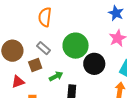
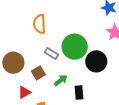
gray rectangle: (43, 48) -> (51, 53), moved

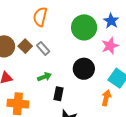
green circle: (75, 47) -> (84, 27), moved
brown square: (38, 73) -> (25, 46), moved, turned -32

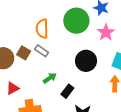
orange semicircle: (40, 17) -> (42, 29), moved
black rectangle: (58, 94) -> (67, 91), turned 40

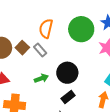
black circle: (86, 61) -> (67, 73), moved
black rectangle: (67, 91) -> (68, 97), moved

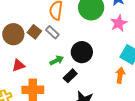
black rectangle: (68, 97) -> (70, 76), moved

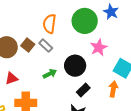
pink star: (119, 23) -> (99, 47), moved
black rectangle: (70, 76) -> (83, 90), moved

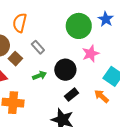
orange semicircle: (50, 24) -> (20, 23), moved
brown square: (28, 45) -> (15, 59), moved
orange arrow: (113, 89) -> (101, 96), turned -63

